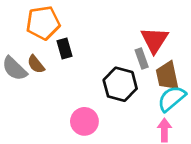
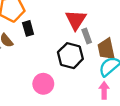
red triangle: (154, 40) -> (76, 20), moved

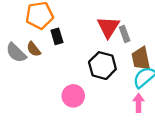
gray rectangle: (87, 36) -> (125, 34), moved

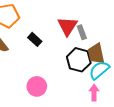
black rectangle: (57, 36) -> (35, 39), moved, turned -32
black hexagon: (102, 66) -> (79, 60), moved

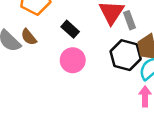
pink circle: (37, 86) -> (73, 60), moved

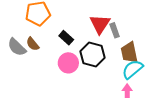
black hexagon: (126, 55) -> (93, 55), moved

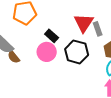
brown semicircle: (33, 44) -> (14, 57), moved
pink circle: (68, 63) -> (47, 52), moved

